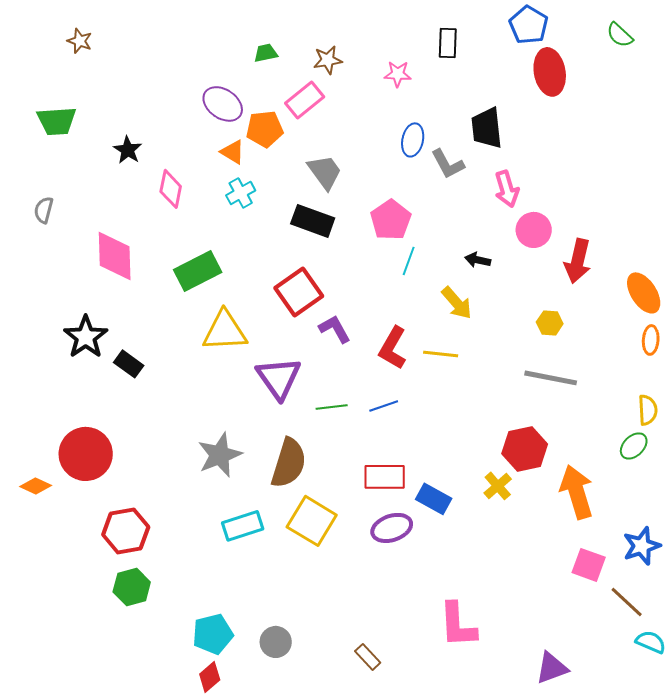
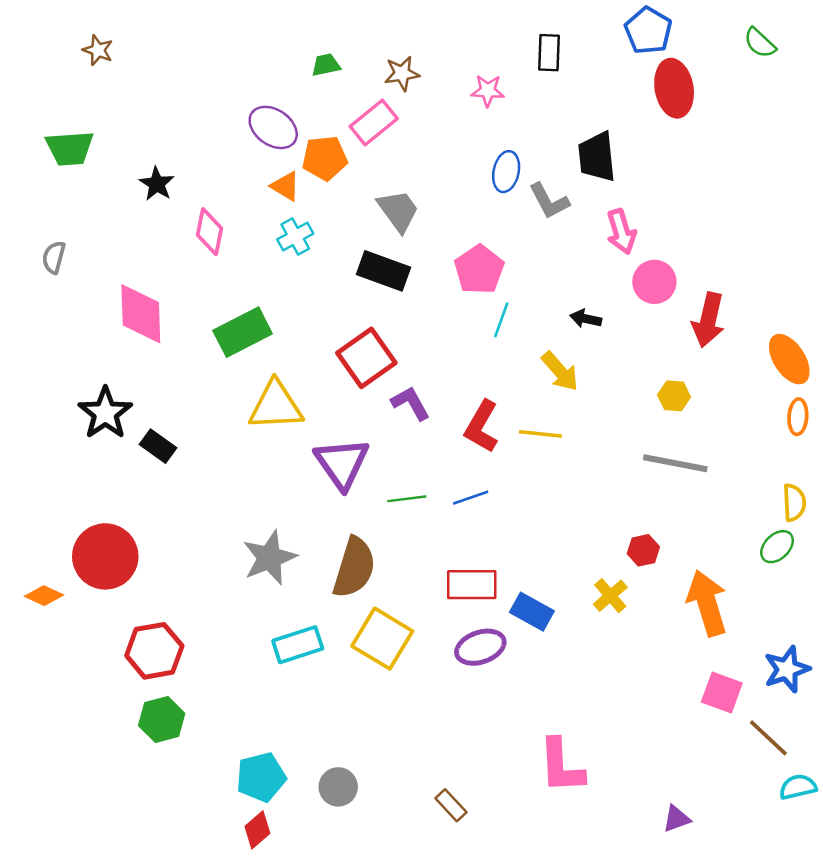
red hexagon: (525, 449) -> (643, 550), size x0.6
cyan semicircle: (651, 642) -> (798, 787), turned -36
purple triangle: (552, 668) -> (676, 819), size x0.7

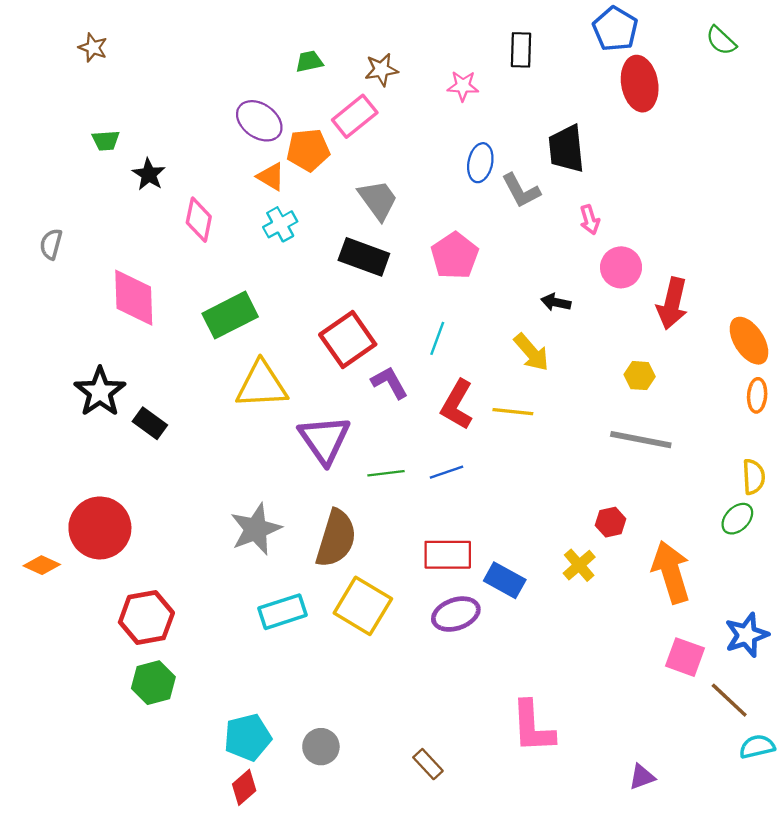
green trapezoid: (70, 148) -> (106, 141), moved, size x0.6
pink arrow: (621, 232) -> (590, 220), size x0.7
cyan line: (501, 320) -> (437, 338), moved

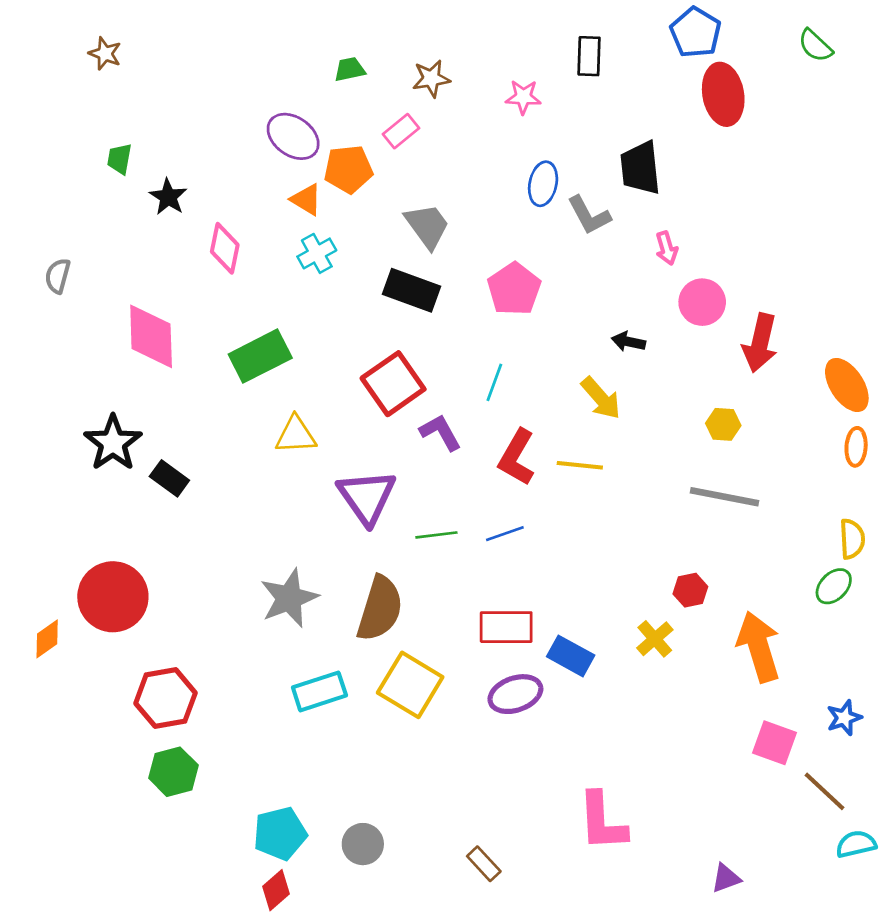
pink rectangle: (355, 116) -> (401, 131), size x0.7
green trapezoid: (106, 141) -> (119, 159), turned 104
yellow triangle: (262, 385) -> (296, 435), size x0.7
orange diamond: (42, 565) -> (47, 639), turned -60
blue star: (747, 635) -> (844, 718), size x0.7

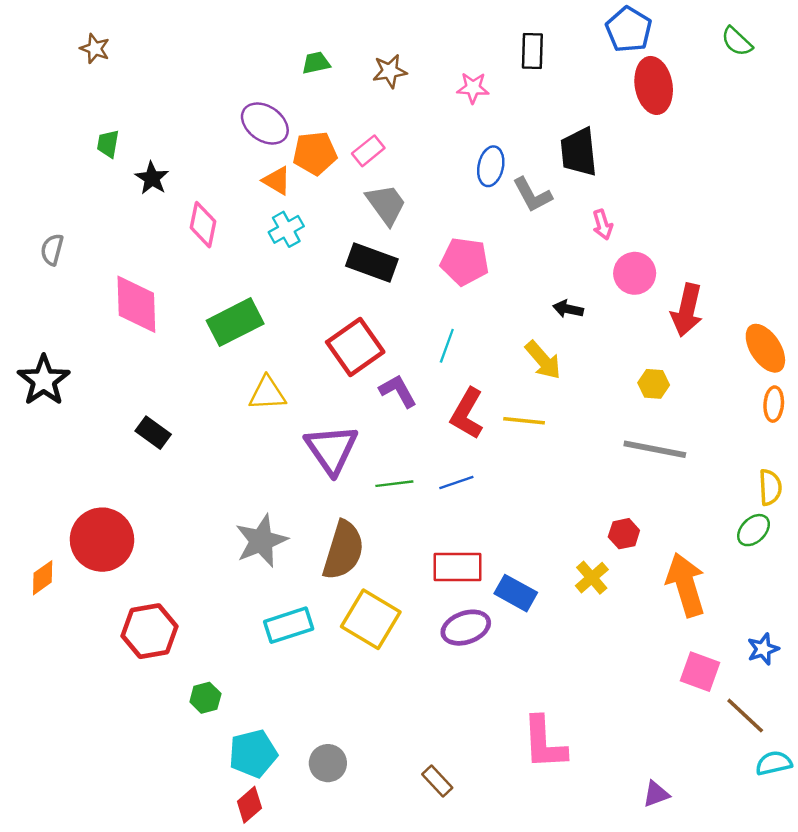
pink rectangle: (401, 131) -> (368, 151), moved
pink pentagon: (514, 289) -> (465, 261), turned -30
black star: (113, 443) -> (44, 380), moved
green hexagon: (173, 772) -> (205, 698), moved, size x0.7

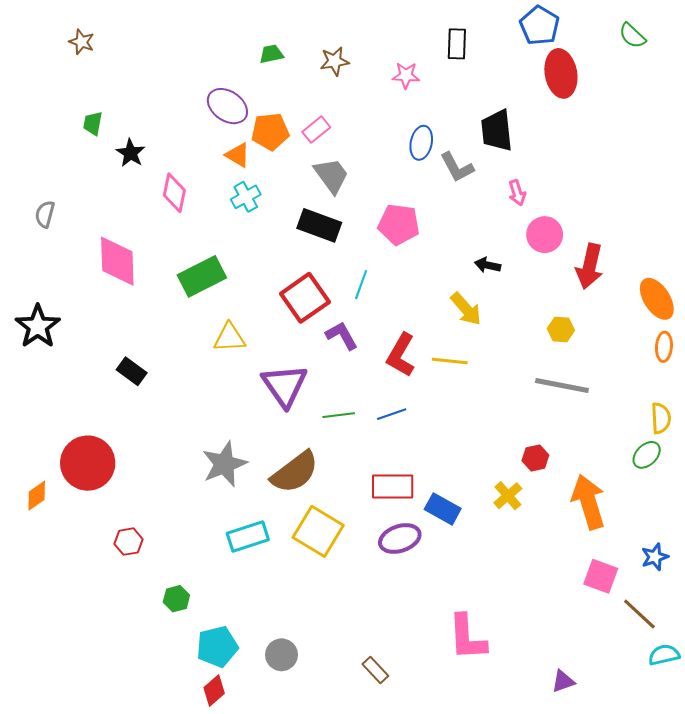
cyan line: (447, 346) -> (361, 285), moved
brown semicircle: (343, 550) -> (295, 472), turned 36
red hexagon: (150, 631) -> (129, 542), size x0.6

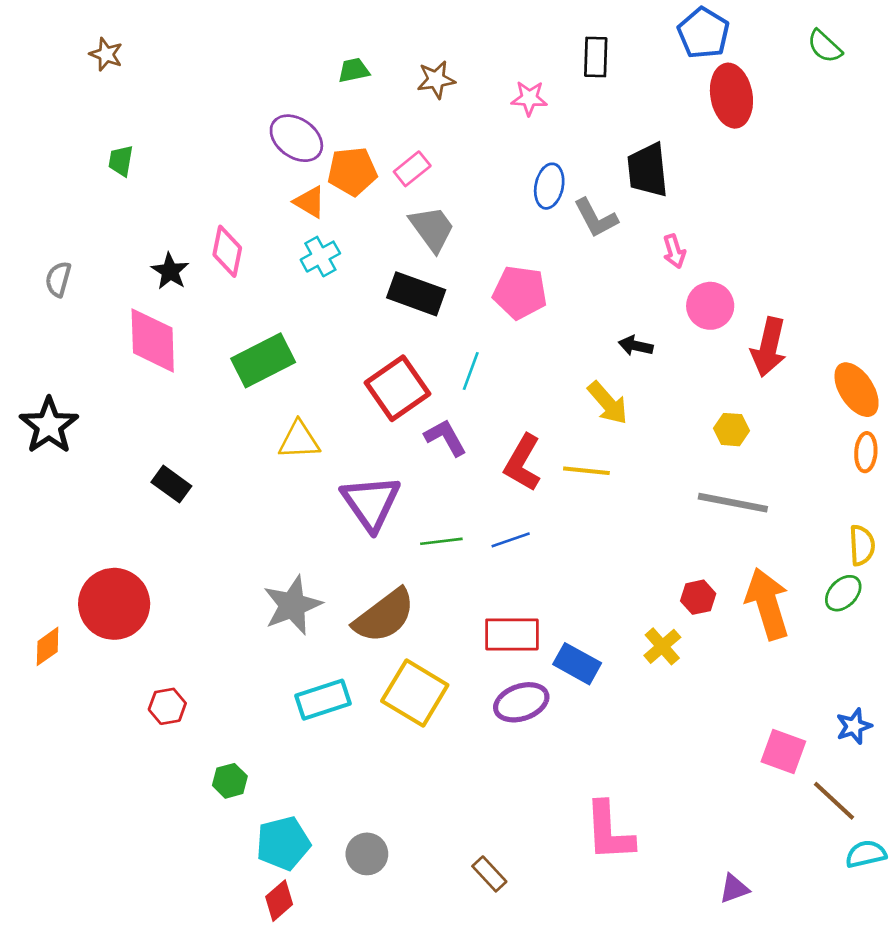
black star: (131, 153) -> (170, 271), moved
orange arrow: (588, 502) -> (767, 604), moved

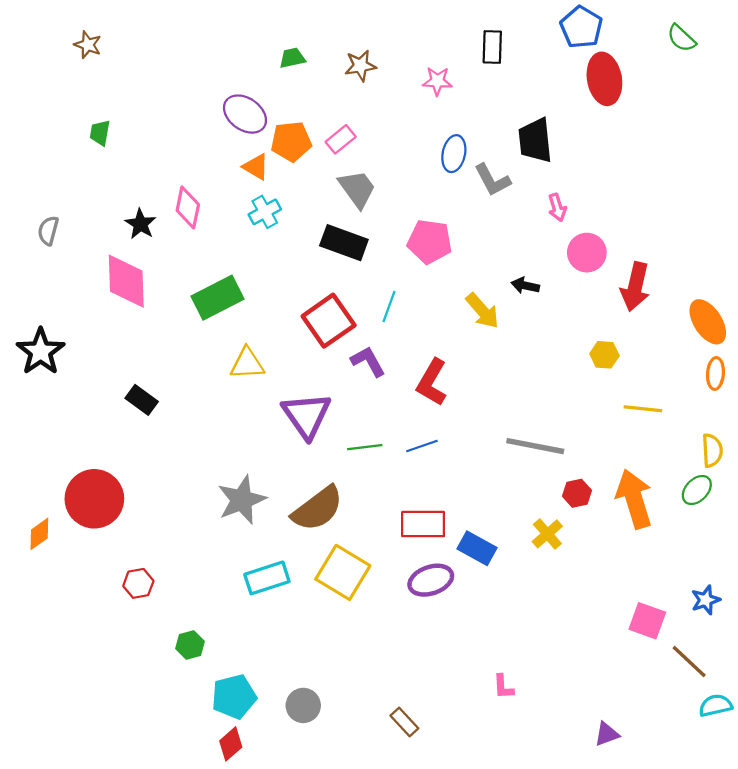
yellow arrow: (608, 403) -> (482, 311), moved
yellow line: (586, 471) -> (643, 409), moved
gray line: (733, 503) -> (535, 446), moved
pink L-shape: (609, 831) -> (503, 687), size x0.5

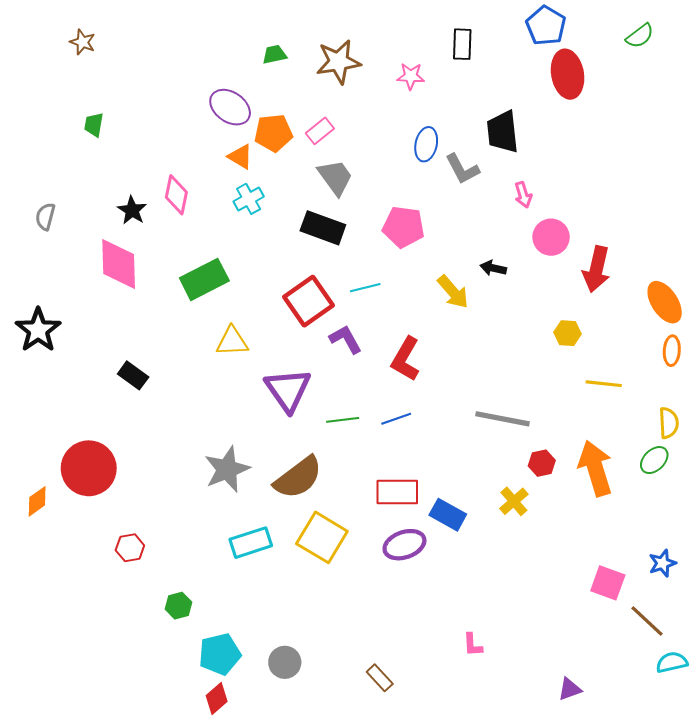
green semicircle: (681, 38) -> (640, 36), turned -80
brown star: (360, 66) -> (338, 62), size x1.5
cyan line: (389, 306) -> (365, 288), turned 56

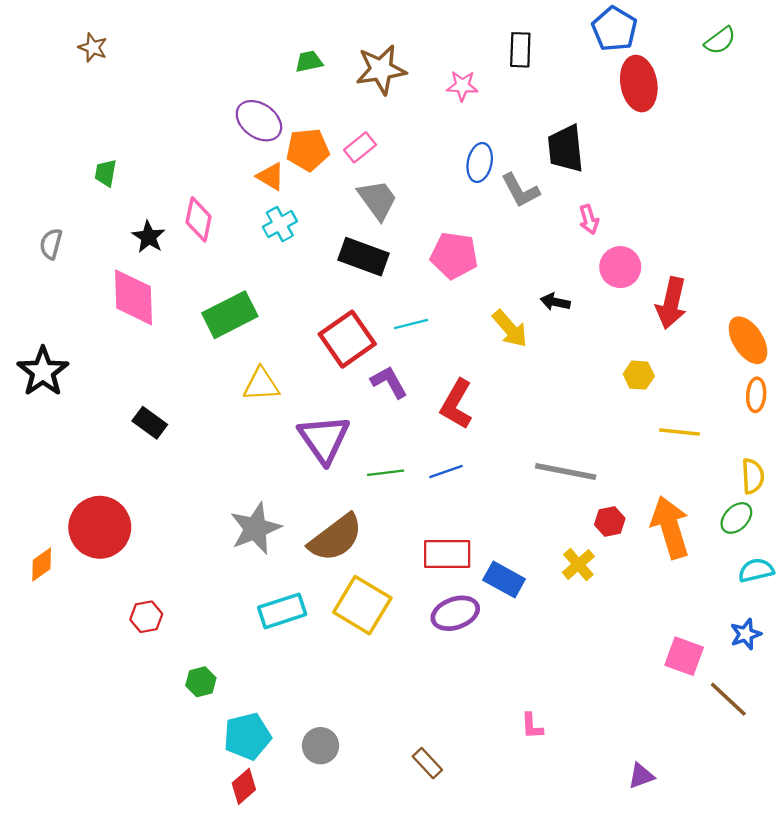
green trapezoid: (94, 125) -> (106, 173), moved
cyan semicircle: (672, 662) -> (756, 570), moved

